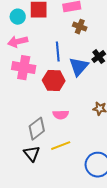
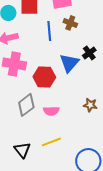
blue line: (58, 52) -> (49, 31), moved
gray diamond: (37, 129) -> (26, 105), moved

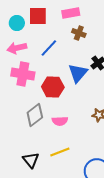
blue line: (49, 31) -> (49, 48), moved, turned 48

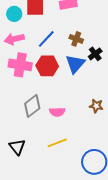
brown cross: (79, 33) -> (76, 39), moved
red hexagon: (53, 87) -> (47, 66), moved
black triangle: (31, 160) -> (17, 147), moved

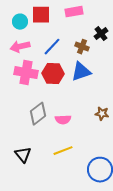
black cross: (95, 54) -> (101, 34), moved
blue triangle: (75, 64) -> (81, 72), turned 30

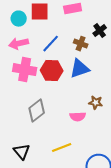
brown star: (102, 114) -> (96, 103), moved
pink semicircle: (63, 120) -> (78, 117), moved

